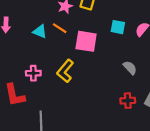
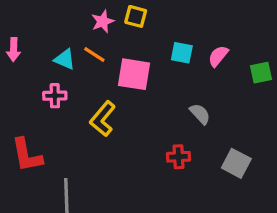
pink cross: (33, 73) -> (55, 96), moved
red cross: (128, 101) -> (179, 157), moved

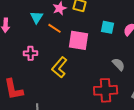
cyan triangle: (65, 59) -> (37, 17), moved, turned 40
red cross: (179, 157) -> (106, 90), size x1.6

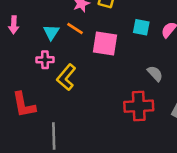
cyan triangle: (37, 17) -> (51, 32), moved
yellow L-shape: (60, 67) -> (66, 77), moved

